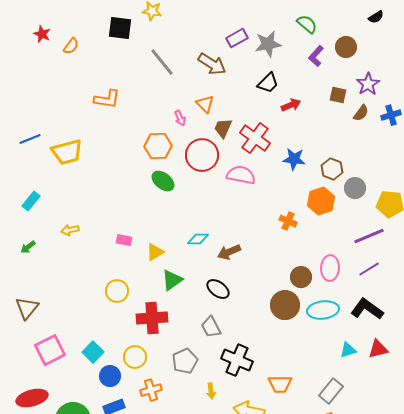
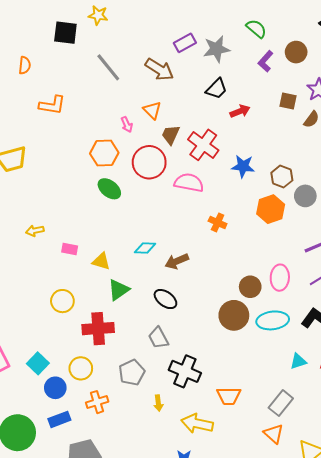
orange semicircle: (71, 46) -> (25, 65), moved, turned -30
orange cross: (288, 221) -> (218, 222), moved
yellow arrow: (70, 230) -> (35, 231), moved
yellow triangle: (155, 252) -> (101, 261), turned 48

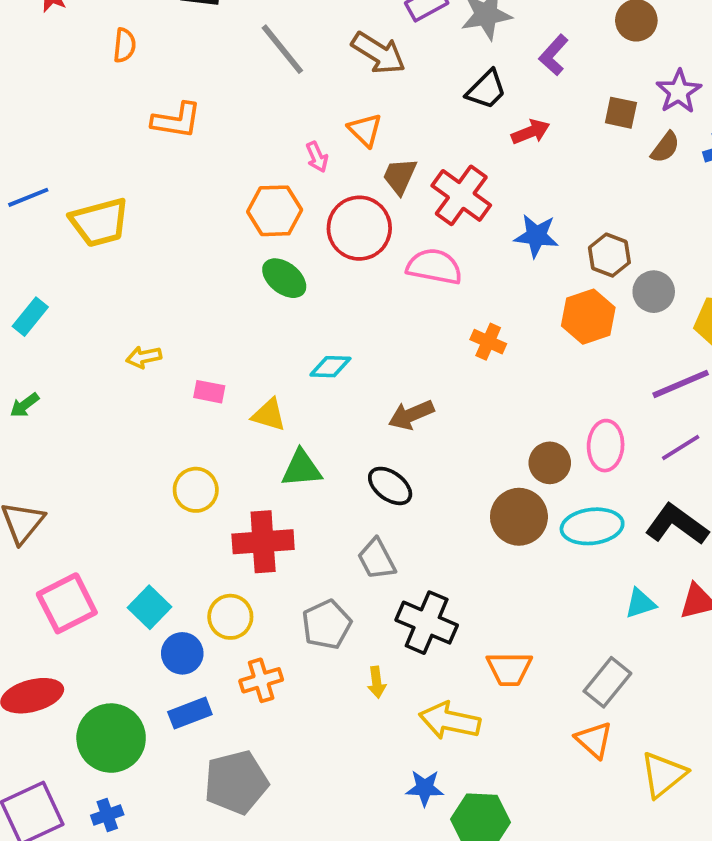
purple L-shape: (265, 61) -> (554, 55), moved
cyan diamond: (145, 248) -> (330, 367), moved
green triangle: (119, 290) -> (302, 469), turned 30

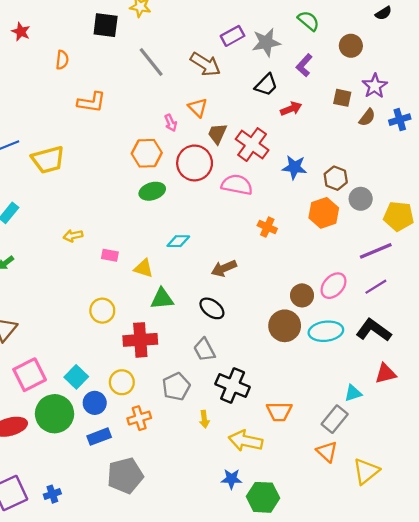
green ellipse: (284, 278) -> (152, 191), turned -55
pink ellipse: (606, 446) -> (333, 286), turned 40
cyan triangle: (640, 603) -> (353, 393), moved
green circle: (111, 738) -> (55, 414), moved

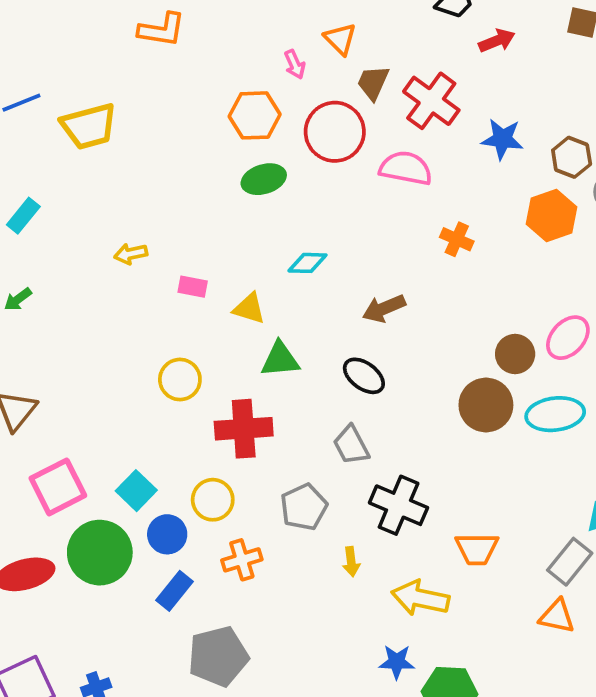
blue rectangle: (99, 437) -> (174, 591), turned -30
orange triangle: (327, 452) -> (557, 616), turned -30

